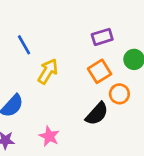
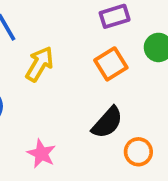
orange circle: (119, 94) -> (138, 152), moved

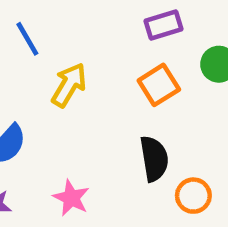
black semicircle: (107, 123) -> (154, 159), turned -51

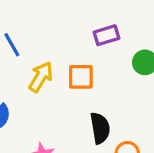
orange square: (159, 85) -> (81, 77), moved, turned 32

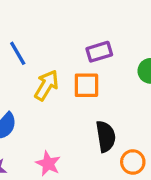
purple rectangle: (106, 35) -> (99, 52), moved

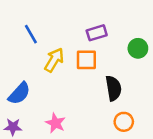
black semicircle: (106, 136) -> (113, 88), moved

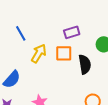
black semicircle: (113, 88) -> (85, 64), moved

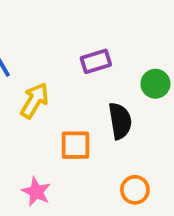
orange square: (64, 53) -> (75, 145), moved

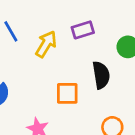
yellow arrow: (34, 100) -> (46, 44), moved

